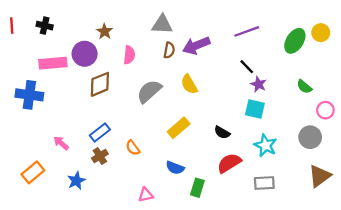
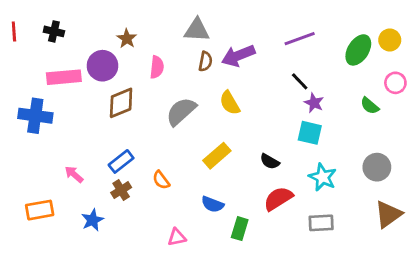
pink circle: (325, 110) -> (395, 83), moved
orange rectangle: (33, 172) -> (40, 210), turned 30

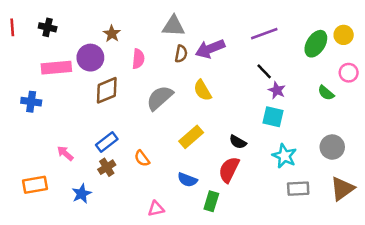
blue cross: (35, 116) -> (31, 102), size x0.7
red semicircle: (278, 199) -> (229, 170), moved, turned -32
gray rectangle: (321, 223) -> (298, 189), moved

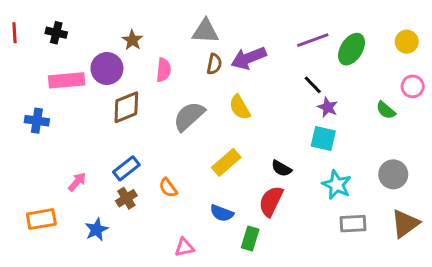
green ellipse: (316, 44) -> (352, 49), moved
pink arrow: (65, 153) -> (77, 182), turned 90

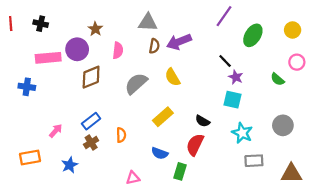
purple line: (313, 40) -> (224, 16), moved, turned -35
orange semicircle: (168, 188) -> (121, 135), turned -144
brown triangle: (405, 224) -> (291, 174), moved, turned 35

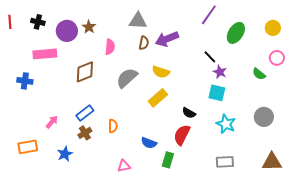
purple circle: (77, 49) -> (67, 31), moved
yellow semicircle: (173, 77) -> (161, 72), turned -42
yellow rectangle: (163, 117) -> (158, 98), moved
gray rectangle: (254, 161) -> (225, 162), moved

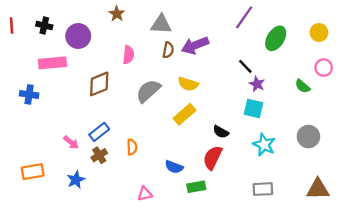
brown star: (89, 27) -> (117, 14), moved
pink arrow: (52, 122) -> (71, 142), moved, turned 88
green rectangle: (168, 160) -> (196, 187), turned 63

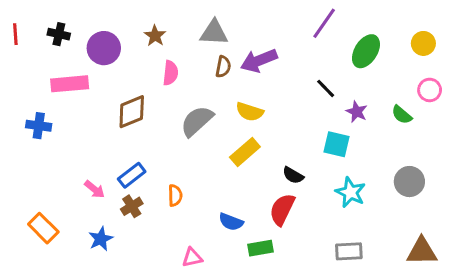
brown star: (117, 14) -> (155, 36), moved
purple star: (257, 84) -> (357, 112), moved
orange rectangle: (33, 172) -> (43, 228), turned 55

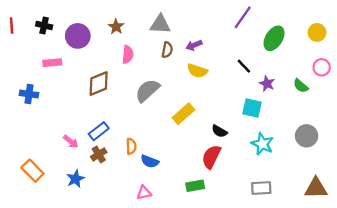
purple arrow: (259, 61) -> (194, 45), size x0.6
pink rectangle: (70, 84) -> (52, 63), size x0.7
yellow semicircle: (250, 112) -> (197, 71), moved
blue semicircle: (231, 222) -> (150, 161), moved

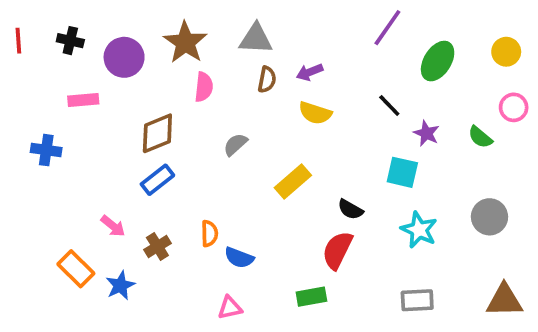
brown star: (116, 27) -> (185, 42), size x1.6
gray semicircle: (147, 91) -> (235, 144), size x0.6
blue rectangle: (99, 131) -> (157, 180), moved
orange rectangle: (32, 171) -> (76, 269), moved

